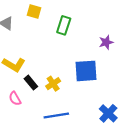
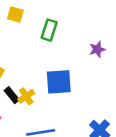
blue square: (86, 71) -> (59, 82), moved
yellow cross: (53, 84) -> (26, 96), moved

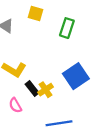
blue square: (59, 82) -> (76, 76), turned -30

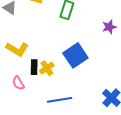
black rectangle: (32, 89) -> (34, 67), turned 40

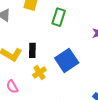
black rectangle: (34, 67) -> (32, 50), moved

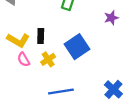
pink semicircle: (12, 87) -> (24, 59), moved

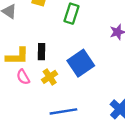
yellow L-shape: (18, 40) -> (17, 56), turned -30

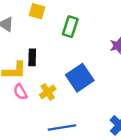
black rectangle: (42, 52) -> (32, 57), moved

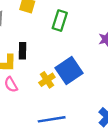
yellow cross: (48, 92) -> (47, 80), moved

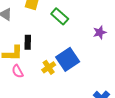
green rectangle: (60, 21) -> (60, 16), turned -66

